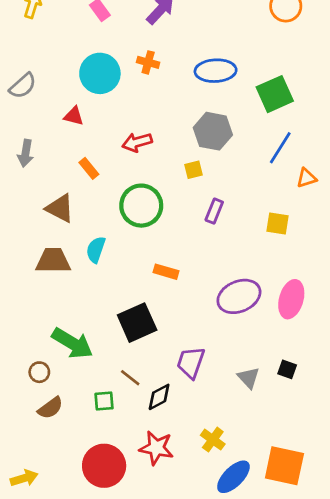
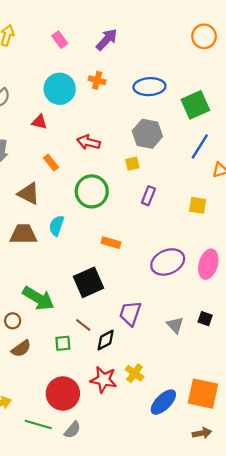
red arrow: (137, 142) -> (89, 142), turned 30
yellow cross: (213, 440) -> (135, 373), moved

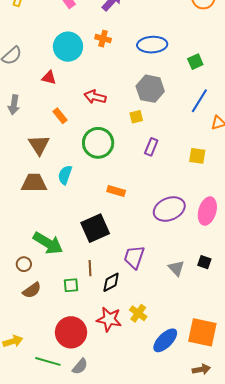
green square: (195, 105) -> (195, 62), size x0.6
brown triangle: (29, 194) -> (39, 145), turned 30
brown line: (83, 325) -> (90, 268), turned 49

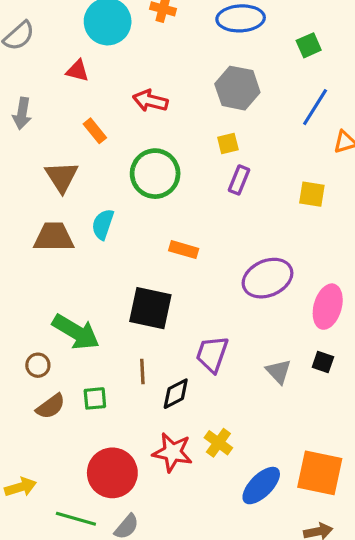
yellow square: (136, 117) -> (228, 143), moved
pink ellipse: (207, 211) -> (328, 307), moved
black square: (95, 228) -> (150, 308), turned 36
green square: (71, 285) -> (95, 398), moved

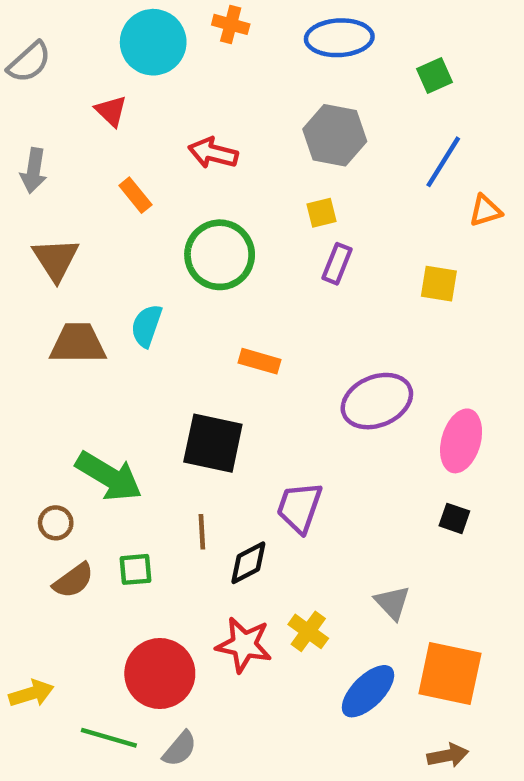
red triangle: (77, 71) -> (111, 111), turned 30
brown triangle: (62, 177) -> (56, 259), moved
gray triangle: (279, 372) -> (392, 603), moved

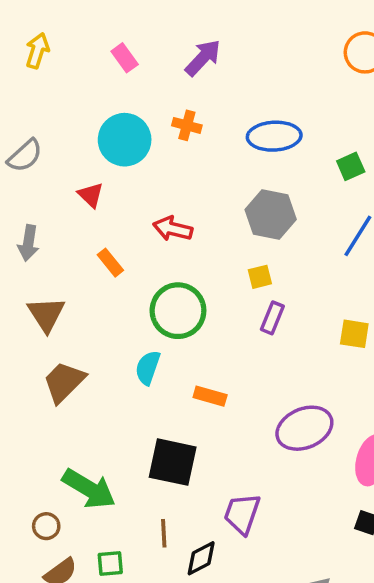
cyan semicircle: (147, 326) -> (148, 368), moved
brown trapezoid: (78, 343) -> (64, 382), turned -45

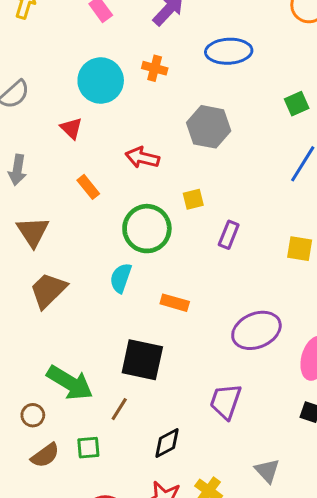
blue ellipse: (274, 136) -> (229, 51), moved
gray hexagon: (271, 214) -> (209, 127), moved
yellow square: (260, 277) -> (193, 199), moved
purple trapezoid: (242, 514) -> (226, 401), moved
brown line: (164, 533) -> (119, 409), moved, turned 35

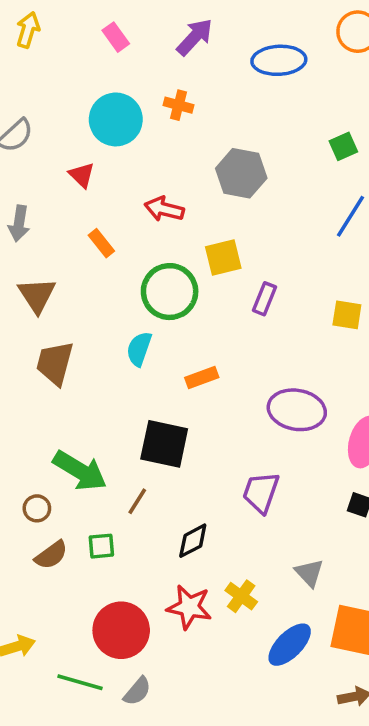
blue ellipse: (229, 51) -> (279, 60), moved
yellow square: (193, 199) -> (223, 257), size x1.5
brown trapezoid: (48, 290) -> (55, 363), turned -30
orange rectangle: (175, 303) -> (202, 378), turned -36
purple ellipse: (256, 330) -> (297, 410), turned 33

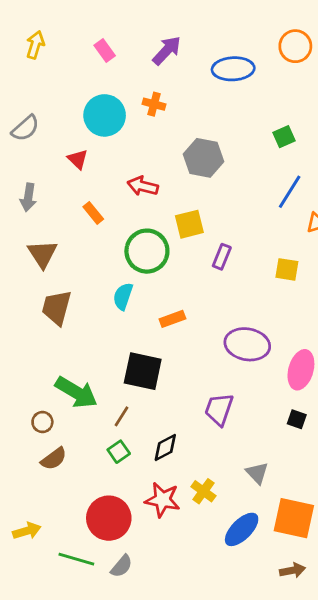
green square: (101, 546) -> (119, 452), moved, turned -30

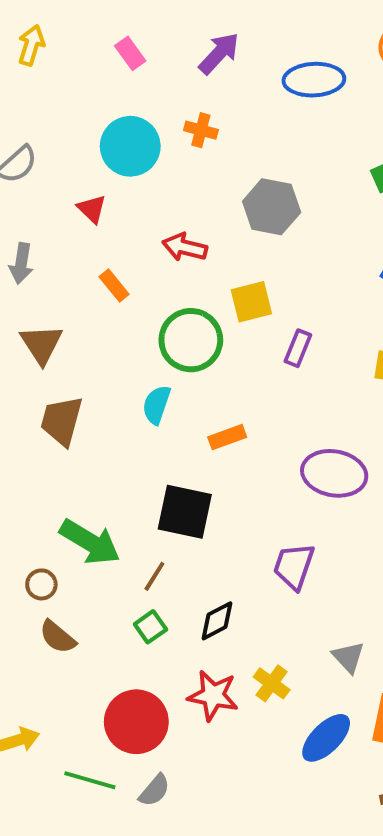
brown semicircle: (54, 459) -> (58, 637), turned 76

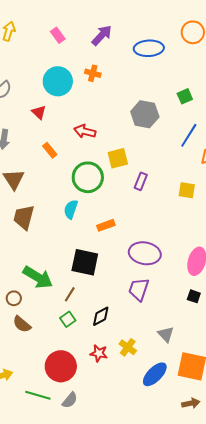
gray hexagon: (272, 207) -> (145, 114), moved
purple ellipse: (334, 473) -> (145, 253), moved
red star: (213, 695) -> (99, 353), size x0.7

